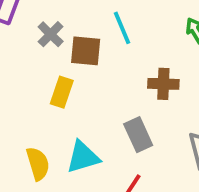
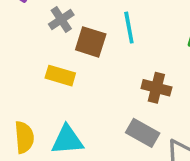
yellow rectangle: (62, 92) -> (60, 76), turned 76
gray rectangle: (138, 135) -> (143, 133), moved, turned -48

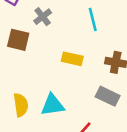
brown square: (91, 42) -> (18, 40), moved
yellow rectangle: (60, 76) -> (72, 59), moved

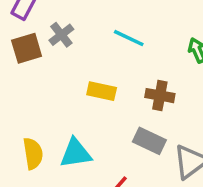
cyan line: (93, 19) -> (129, 38), turned -50
brown square: (18, 40) -> (27, 48), moved, turned -30

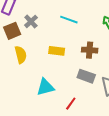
yellow semicircle: (33, 154) -> (21, 55), moved

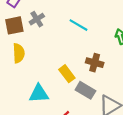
yellow rectangle: (57, 51) -> (67, 74), moved, turned 35

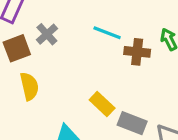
brown cross: (95, 63) -> (137, 52), moved

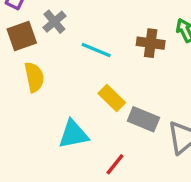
cyan line: (107, 33) -> (96, 50), moved

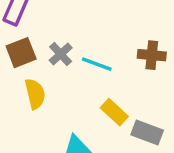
gray cross: (54, 22) -> (61, 54), moved

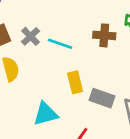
yellow rectangle: (114, 112) -> (75, 82), turned 35

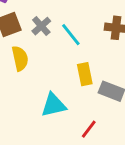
cyan line: (60, 44) -> (71, 35), turned 30

